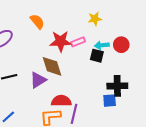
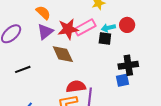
pink rectangle: (78, 42) -> (85, 27), size x1.5
purple triangle: (38, 80) -> (45, 32), moved

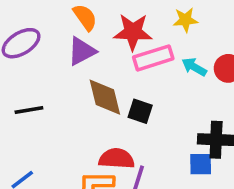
cyan arrow: (108, 28) -> (194, 67), turned 32
red star: (68, 29) -> (133, 32), moved
black square: (105, 39) -> (140, 111), moved

